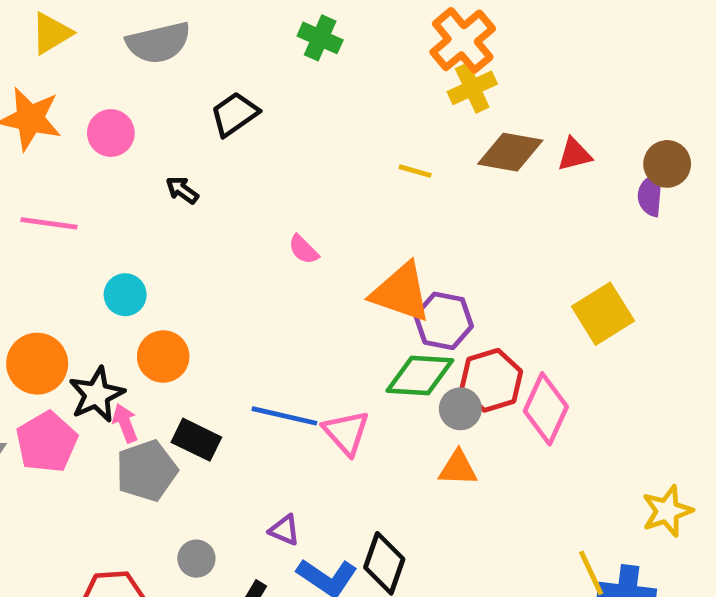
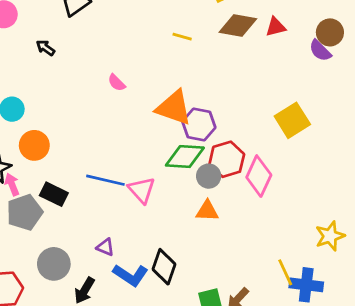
purple semicircle: (651, 195) -> (320, 51), turned -50
gray circle: (196, 559) -> (54, 264), size x1.5

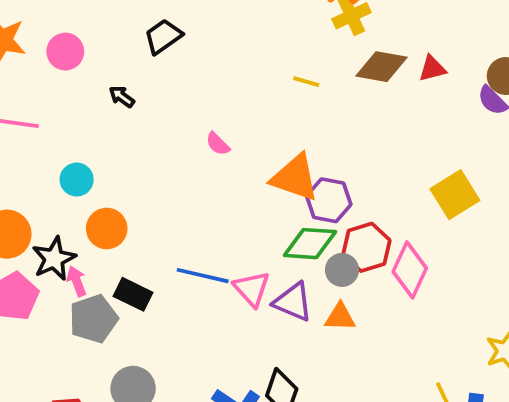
purple triangle: (105, 247) -> (293, 302), moved, size x1.6

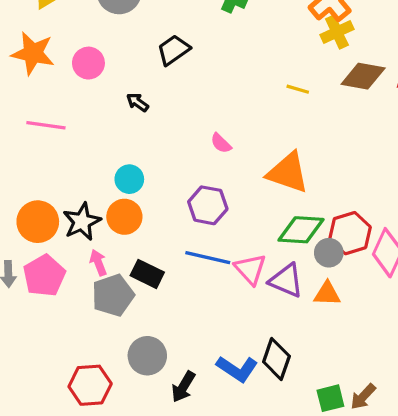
cyan circle: (77, 180) -> (129, 179), moved
purple hexagon: (329, 200) -> (208, 205), moved
black star: (54, 259) -> (82, 222), moved

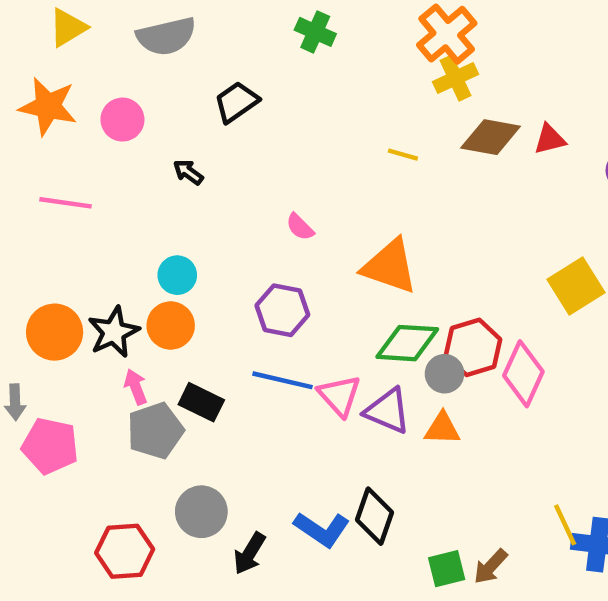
pink pentagon: (44, 276) -> (50, 446), moved, turned -30

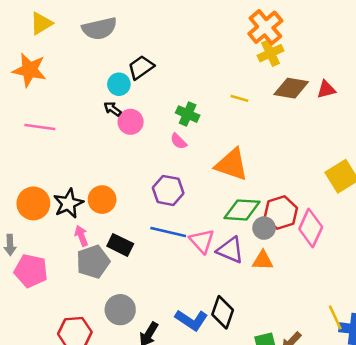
green cross: (315, 32) -> (188, 114), moved
pink circle: (122, 120) -> (131, 122), moved
cyan circle: (177, 275) -> (119, 84), moved

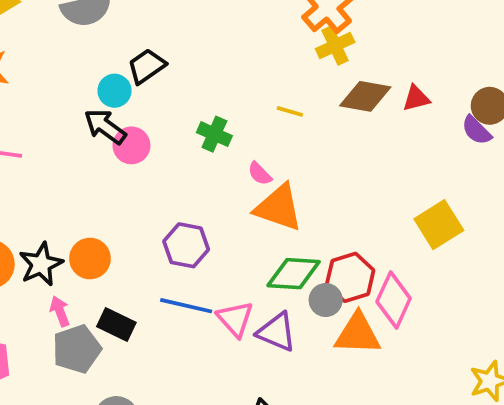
black arrow: (112, 109) -> (105, 127), size x1.6
pink semicircle: (179, 141) -> (260, 174), moved
orange triangle: (263, 260) -> (358, 334), moved, size x1.5

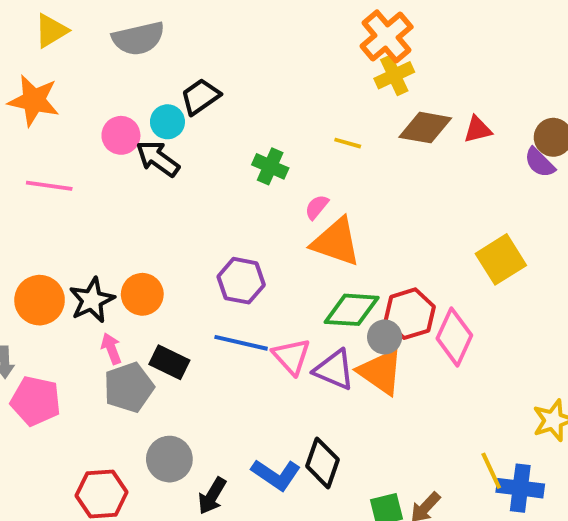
pink circle: (131, 145) -> (121, 135), moved
pink semicircle: (260, 174) -> (317, 207), turned 84
orange triangle: (358, 334) -> (381, 372), moved, turned 33

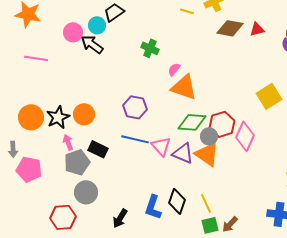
yellow line: (348, 143) -> (187, 11), moved
gray circle: (169, 459) -> (86, 192), moved
yellow line: (491, 471) -> (206, 203), moved
blue L-shape: (276, 475) -> (153, 207), turned 75

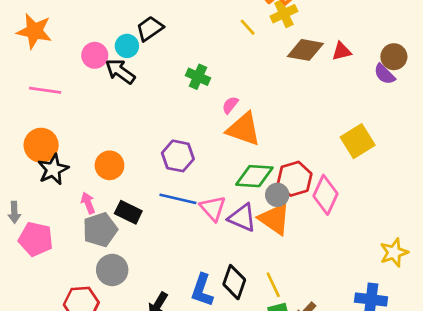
yellow line: (187, 11) -> (248, 27), turned 32
orange circle: (31, 117) -> (41, 145), moved
black star: (58, 117) -> (53, 169), moved

